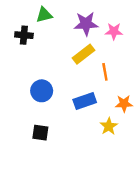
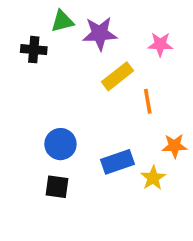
purple star: (86, 24) -> (100, 34), moved
blue circle: (42, 91) -> (60, 144), moved
blue rectangle: (85, 101) -> (118, 162), moved

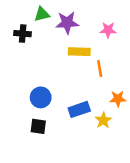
yellow rectangle: (118, 76) -> (79, 52), turned 40

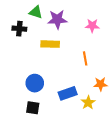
green triangle: (42, 14) -> (36, 12), turned 32
yellow rectangle: (79, 52) -> (50, 44), moved

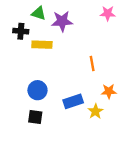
pink star: (92, 26) -> (108, 13), moved
yellow rectangle: (50, 44) -> (42, 45), moved

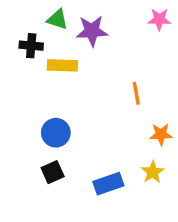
blue rectangle: (73, 101) -> (108, 184), moved
yellow star: (95, 111) -> (153, 172), moved
black square: (35, 117) -> (53, 172), turned -32

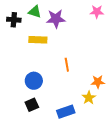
black cross: (31, 46) -> (14, 20), moved
orange line: (136, 93) -> (67, 65), moved
yellow star: (153, 172) -> (89, 98), moved

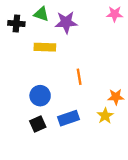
blue rectangle: (66, 112) -> (68, 118), moved

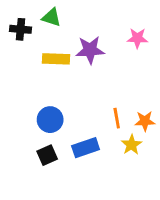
pink star: (115, 14) -> (137, 38), moved
purple star: (66, 22) -> (90, 50), moved
orange line: (79, 77) -> (117, 118), moved

